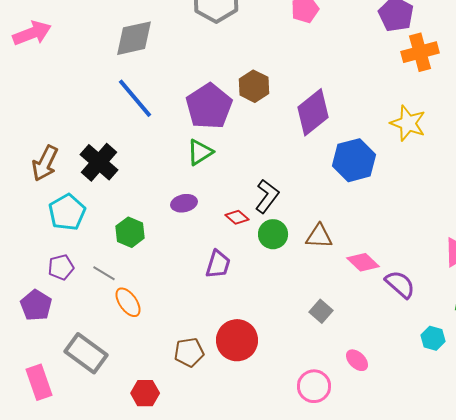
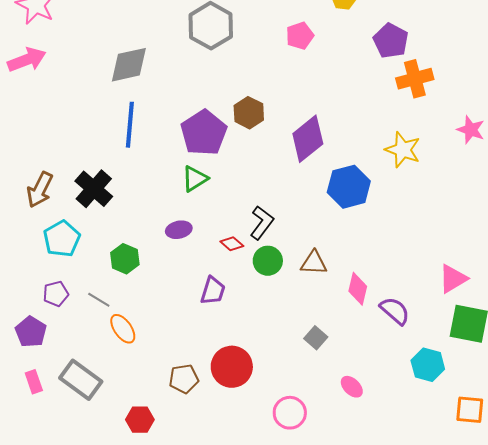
blue line: (135, 98) -> (130, 125), turned 45
pink diamond: (363, 262) -> (358, 289), turned 60
cyan hexagon: (433, 338) -> (428, 365), size x1.4
pink rectangle: (39, 382) -> (34, 382), moved, size x0.7
pink circle: (314, 386) -> (290, 413), moved

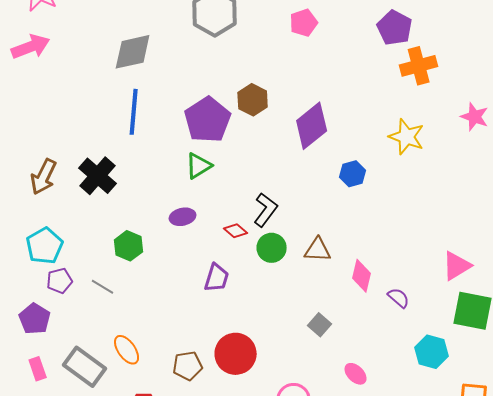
blue hexagon: (349, 187) -> (353, 174), size x0.6
cyan pentagon: (62, 239) -> (45, 246), moved
purple semicircle: (395, 311) -> (399, 298), size x0.7
orange ellipse: (123, 329) -> (127, 350), moved

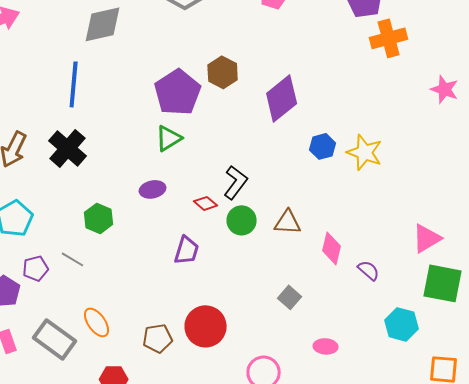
blue line: (134, 112) -> (74, 84), moved
yellow star: (407, 137) -> (365, 152), moved
purple pentagon: (60, 281) -> (36, 268), moved
pink ellipse: (356, 374) -> (326, 346), turned -40

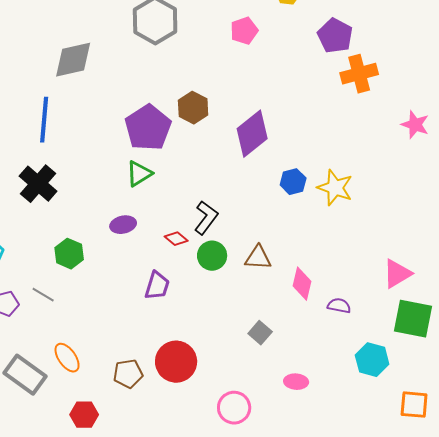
purple semicircle: (369, 270) -> (339, 306), turned -30

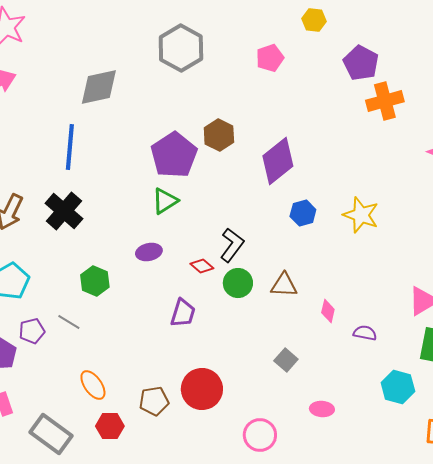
blue hexagon: (293, 182) -> (303, 213), moved
pink diamond: (302, 284) -> (328, 311), size x0.7
gray rectangle: (25, 375) -> (51, 434), moved
red hexagon: (84, 415) -> (110, 426), moved

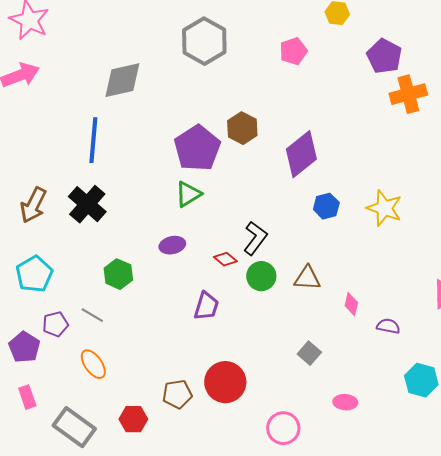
orange ellipse: (93, 385) -> (93, 364), moved

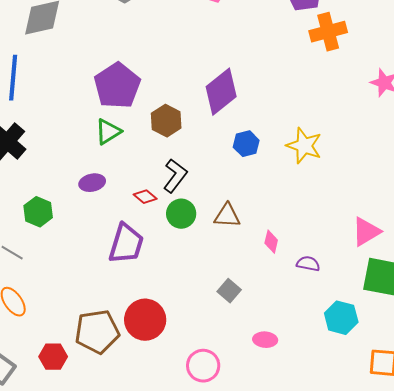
brown hexagon: (242, 128) -> (166, 121), moved
purple trapezoid: (206, 306) -> (126, 244), size x1.4
brown pentagon: (177, 394) -> (97, 332), size x1.5

